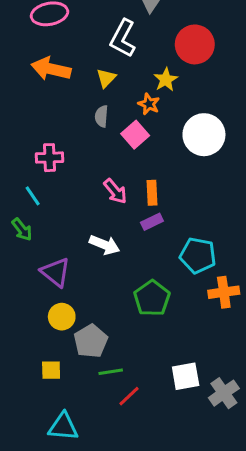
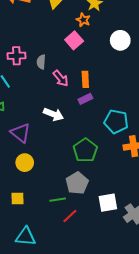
gray semicircle: (101, 116) -> (41, 62), moved
white circle: (204, 135) -> (120, 40), size x0.7
gray pentagon: (91, 341) -> (77, 183), moved

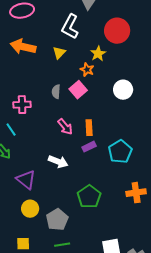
gray semicircle: (41, 62) -> (56, 92), moved
cyan pentagon: (116, 121) -> (120, 152), moved, turned 30
gray pentagon: (77, 183) -> (57, 220), moved

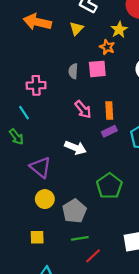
pink square: (78, 90) -> (97, 69), turned 36

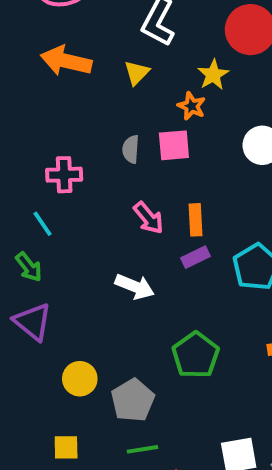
purple triangle: (40, 167) -> (33, 322), moved

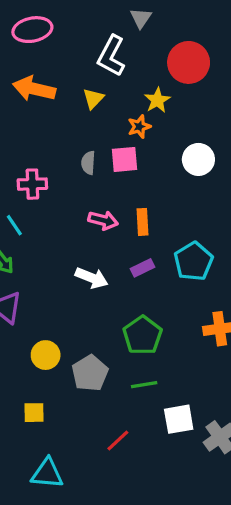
orange star: (192, 106) -> (139, 127), turned 30
pink arrow: (148, 218) -> (103, 220), turned -36
purple rectangle: (196, 257) -> (143, 268), moved
green line: (143, 449) -> (144, 385), moved

